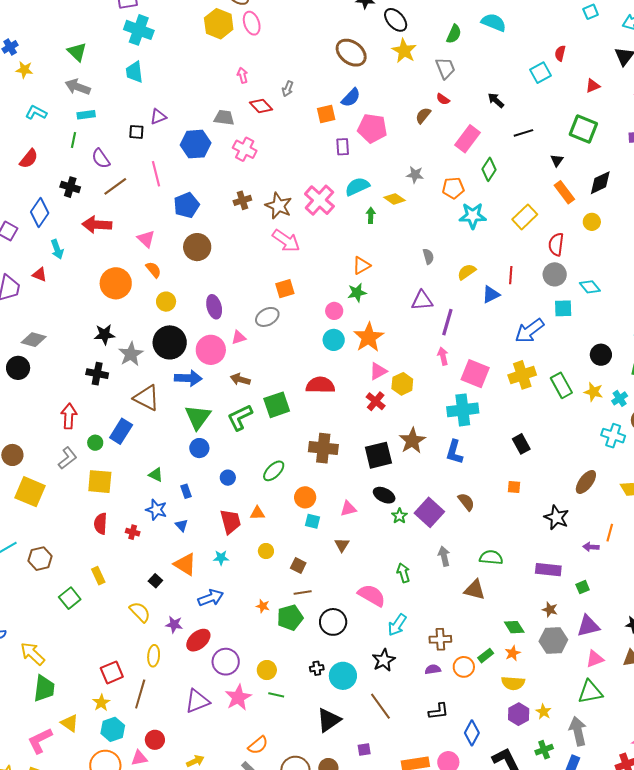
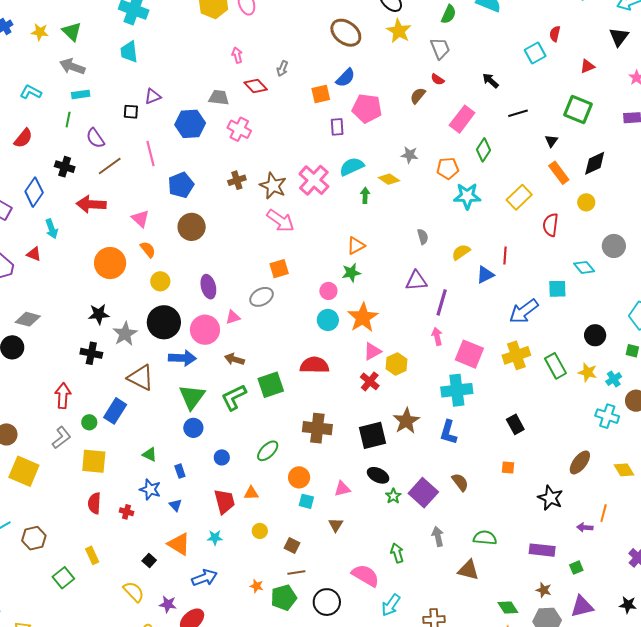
yellow star: (24, 70) -> (40, 32), moved
gray circle: (555, 274) -> (614, 246), moved

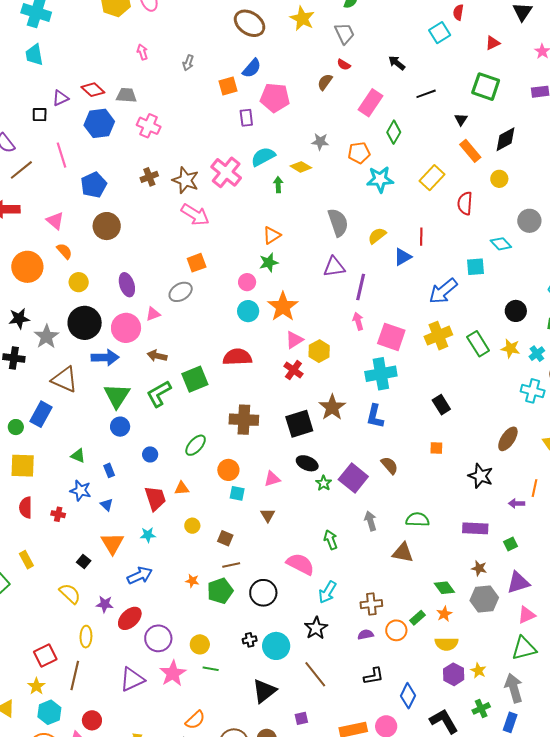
red diamond: (256, 86) -> (93, 90), moved
gray semicircle: (423, 237) -> (338, 222), size x1.8
orange triangle: (179, 544) -> (112, 543), turned 30

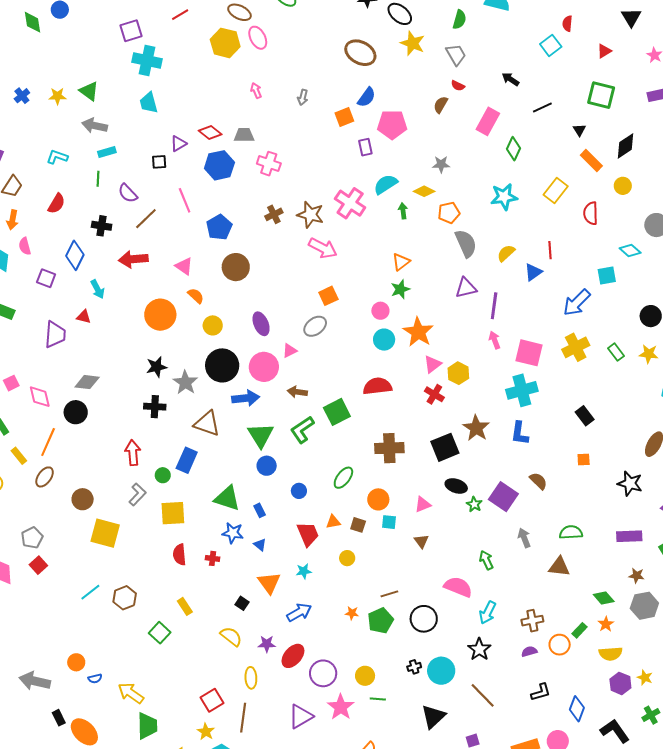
orange pentagon: (359, 153) -> (449, 213), moved
green rectangle: (478, 344) -> (616, 352), size x0.7
green triangle: (78, 456) -> (227, 498), size x1.8
brown square: (225, 538) -> (358, 525), moved

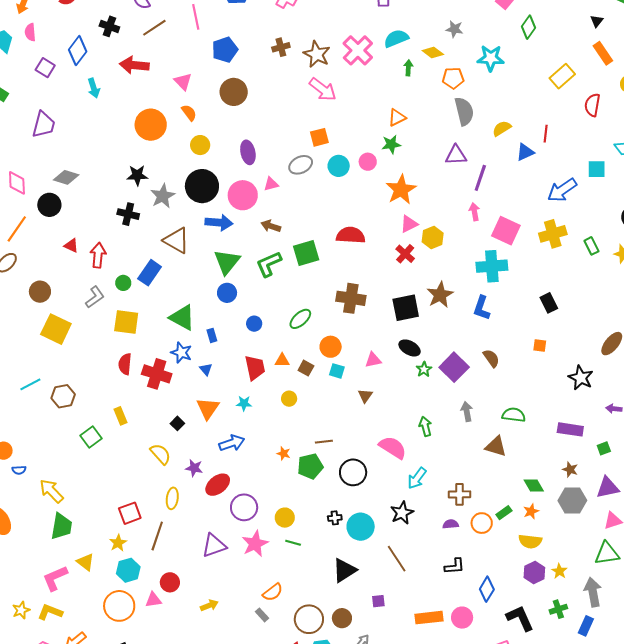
cyan star: (504, 197) -> (491, 58), moved
red triangle: (84, 317) -> (71, 245), moved
cyan circle: (384, 340) -> (339, 166), moved
red cross: (213, 558) -> (157, 374), size x2.0

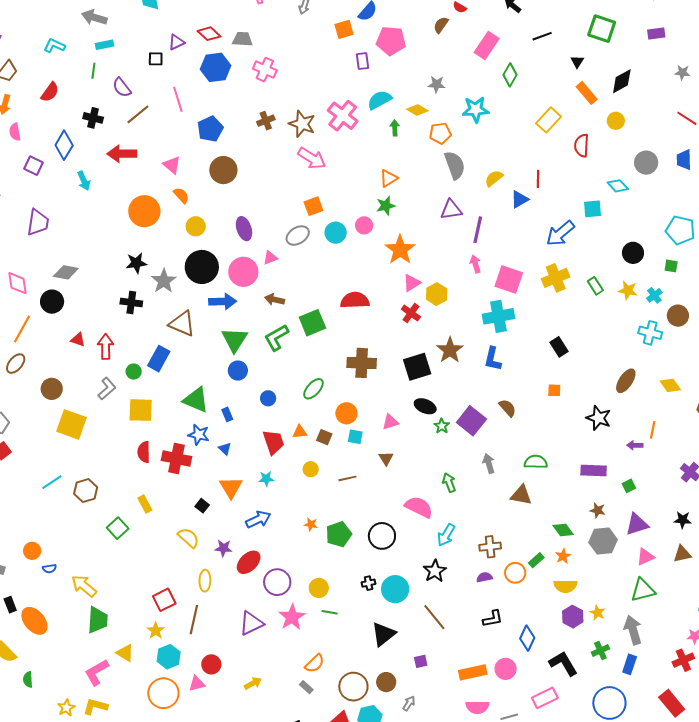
brown line: (324, 442) -> (347, 478), moved

